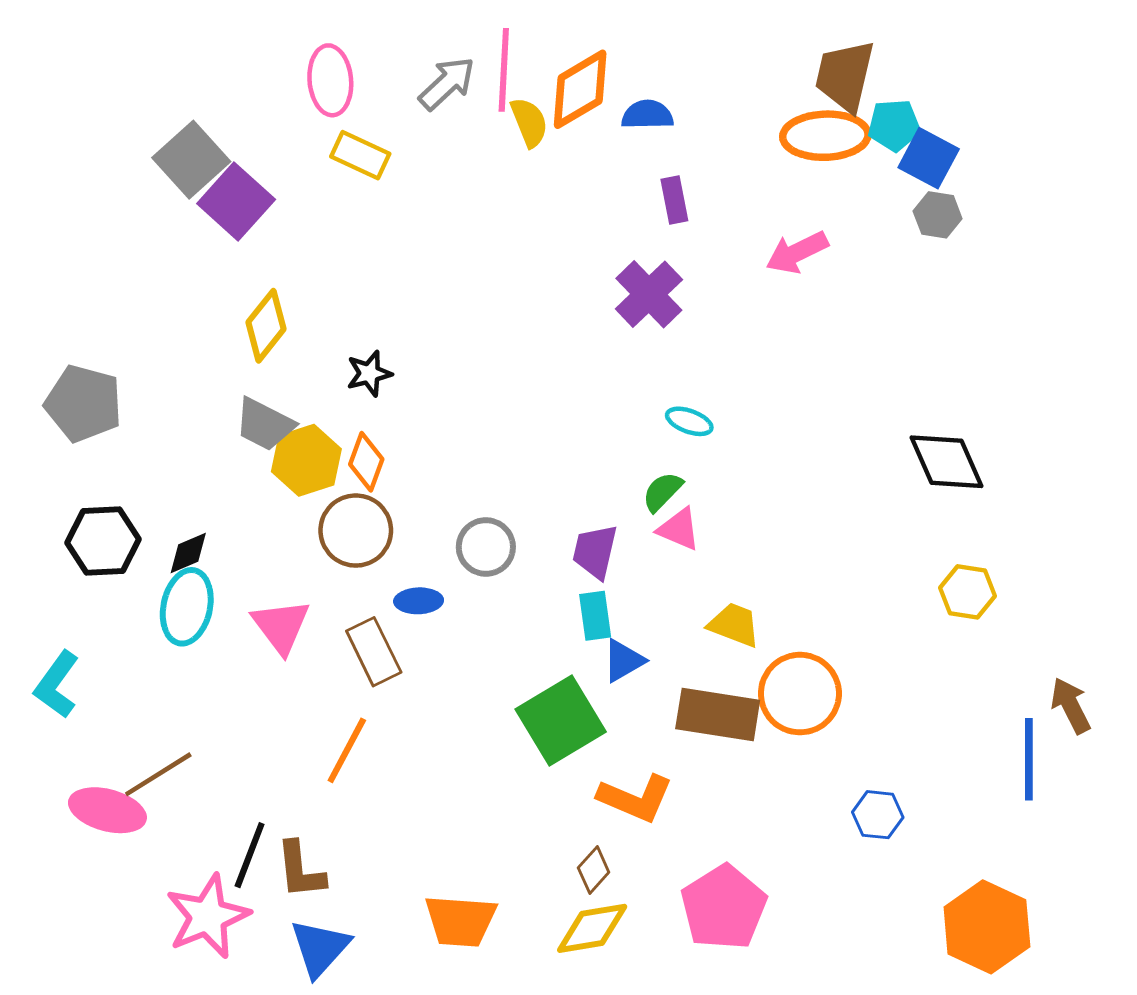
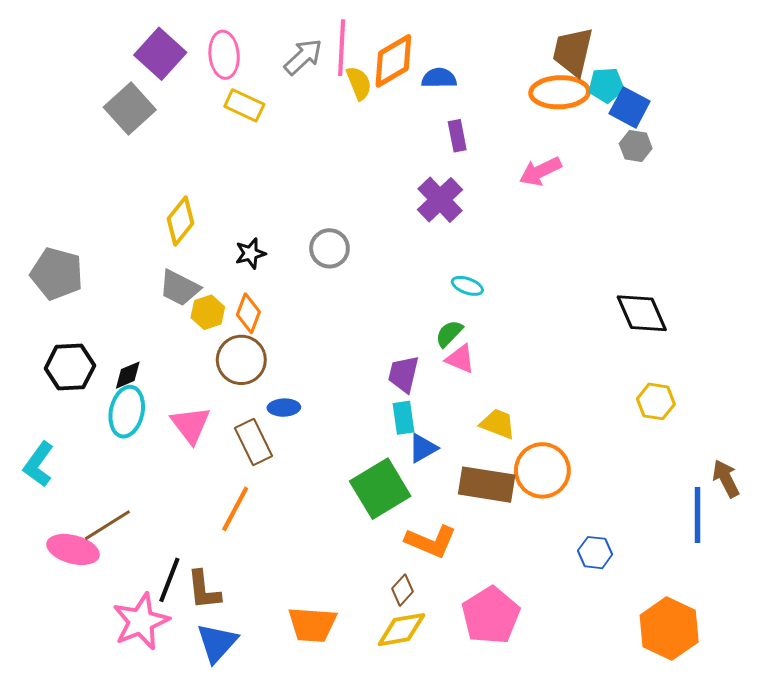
purple square: (236, 202) -> (160, 54), moved
yellow hexagon: (306, 460) -> (208, 312), size x0.7
gray circle: (486, 547) -> (329, 248), moved

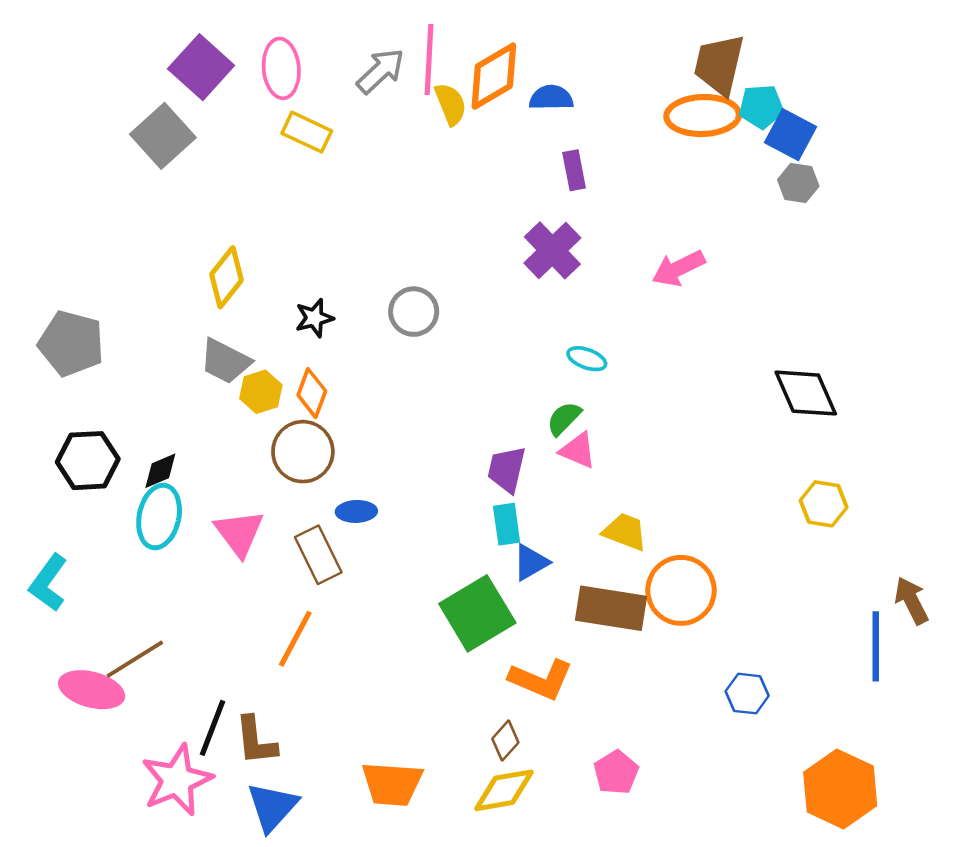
pink arrow: (540, 171) -> (678, 268), moved
pink pentagon: (491, 615) -> (616, 772), size x0.6

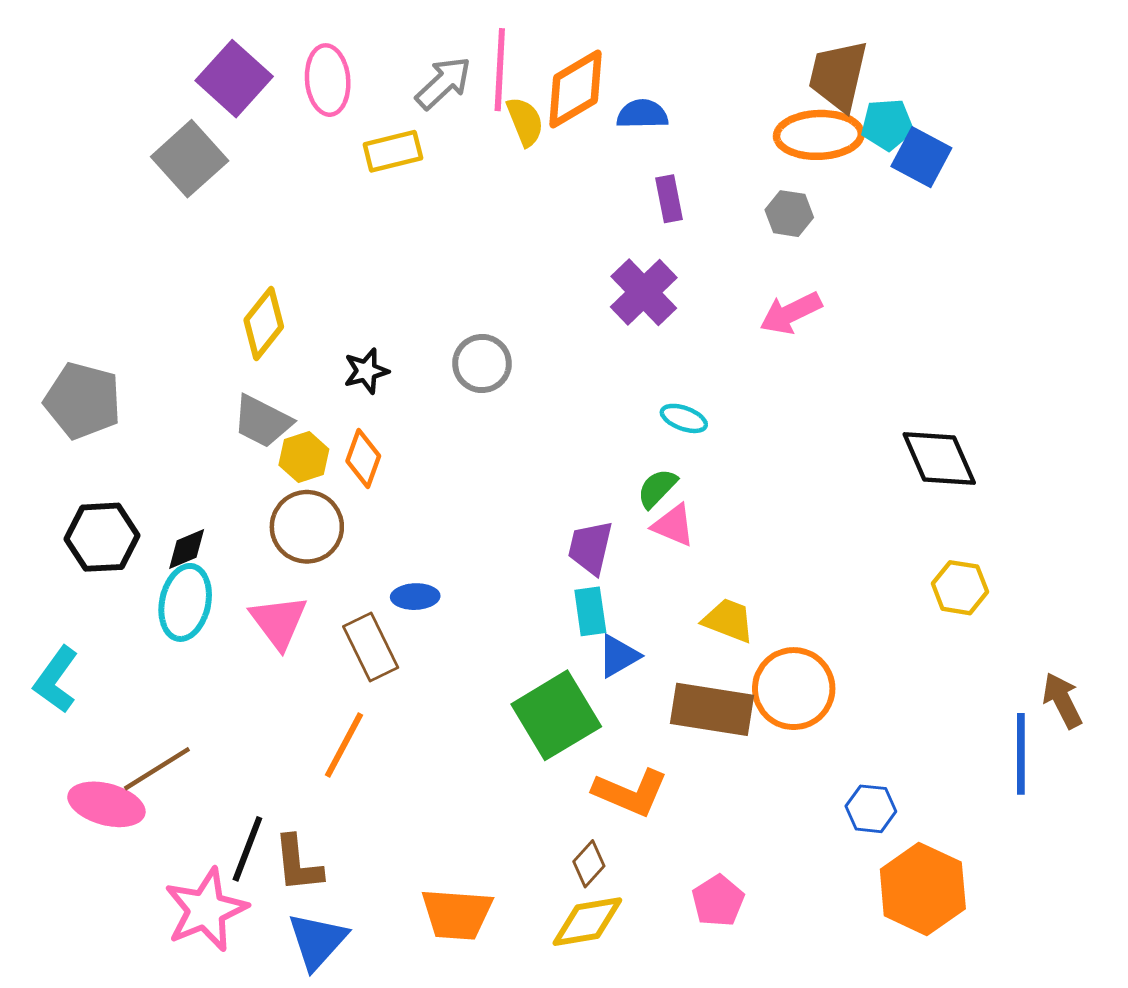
yellow rectangle: (307, 132) -> (393, 151), moved, turned -39
gray hexagon: (798, 183) -> (789, 214), moved
brown circle: (303, 452) -> (307, 527), moved
orange hexagon: (840, 789) -> (923, 889), moved

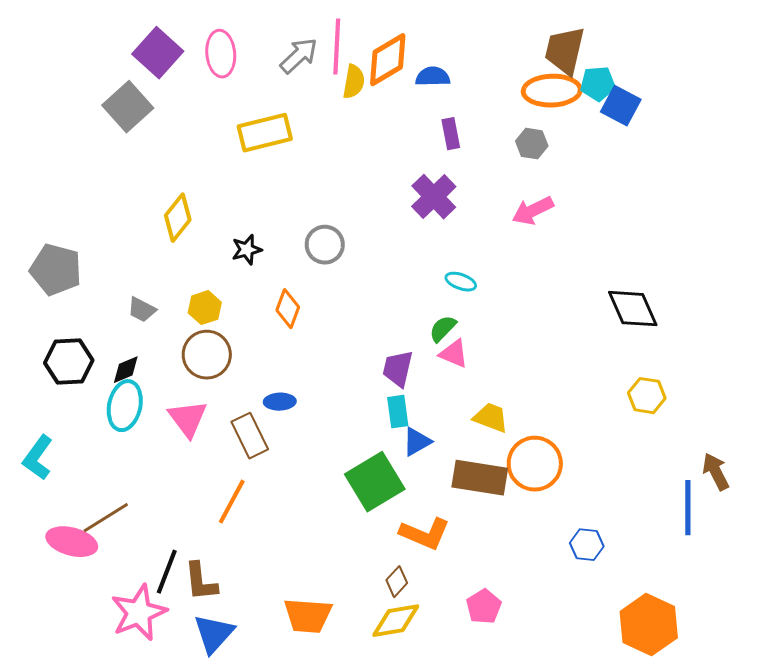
yellow semicircle: (525, 122) -> (354, 82), turned 32
yellow rectangle: (393, 151) -> (265, 133), moved, size x1.4
gray trapezoid: (262, 421) -> (142, 310), moved, size x0.7
orange diamond: (363, 459) -> (288, 309), moved
orange hexagon: (923, 889) -> (649, 625), moved

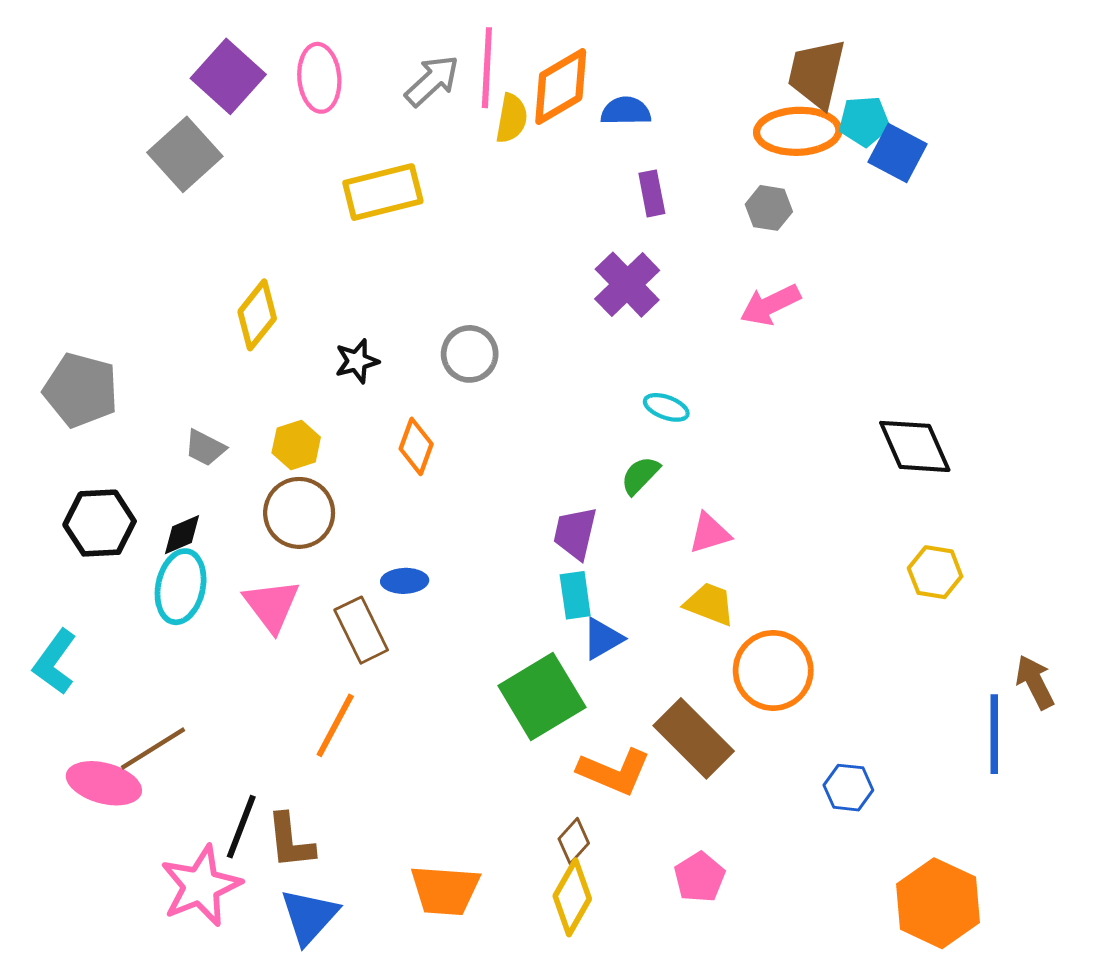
pink triangle: (454, 354) -> (710, 533), moved, turned -40
brown rectangle: (480, 478) -> (694, 738), moved, turned 36
yellow diamond: (396, 621) -> (572, 897), turned -51

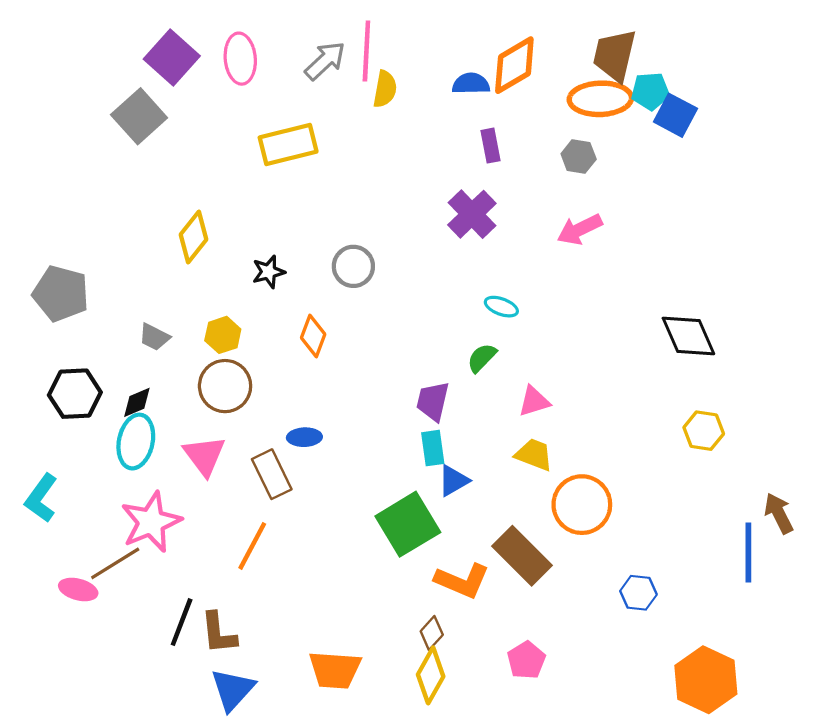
orange diamond: (561, 87) -> (514, 65), moved
pink ellipse: (104, 783) -> (78, 589), size x0.7
pink star: (201, 886) -> (151, 522), moved

